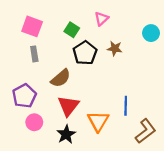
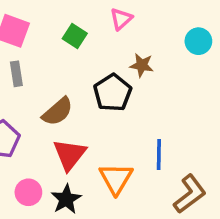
black pentagon: (85, 53) -> (113, 93), moved
pink circle: (34, 122) -> (28, 192), moved

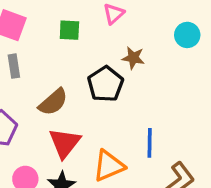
green square: (75, 36) -> (69, 30), turned -30
orange triangle: (116, 179) -> (109, 166), turned 36

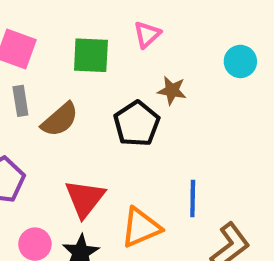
green square: (69, 30) -> (91, 55), size x1.4
brown semicircle: (53, 102) -> (60, 120), moved

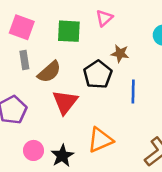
red triangle: (85, 198) -> (65, 102), moved
blue line: (193, 198) -> (133, 91), moved

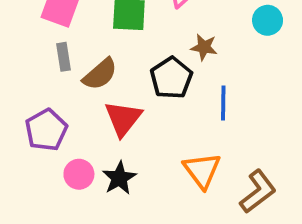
orange triangle: (100, 140) -> (202, 170), moved, turned -44
pink circle: (34, 150) -> (79, 174), moved
black star: (62, 156) -> (119, 178), moved

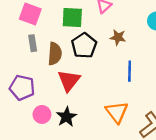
brown semicircle: (100, 74) -> (55, 54), turned -45
black pentagon: (171, 78) -> (84, 46), moved
purple pentagon: (46, 130) -> (22, 88), turned -30

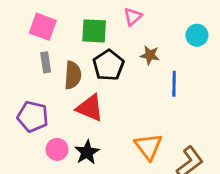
blue line: (130, 71) -> (174, 84), moved
red triangle: (69, 81) -> (90, 108), turned -45

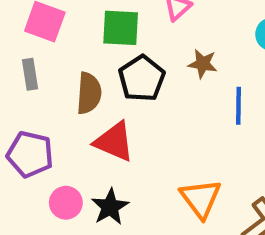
gray rectangle: (46, 62) -> (30, 74), moved

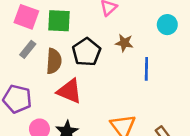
green square: (121, 28) -> (59, 21), moved
gray rectangle: (30, 74) -> (28, 49), moved, turned 48

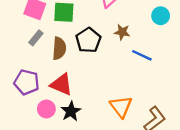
blue line: (146, 69) -> (142, 55), turned -66
red triangle: (69, 91) -> (62, 84), moved

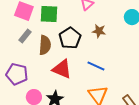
blue line: (142, 55) -> (96, 66), moved
red triangle: (62, 84) -> (62, 69), moved

